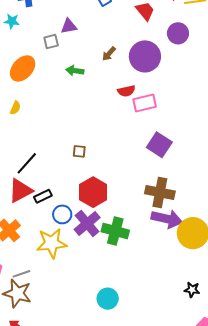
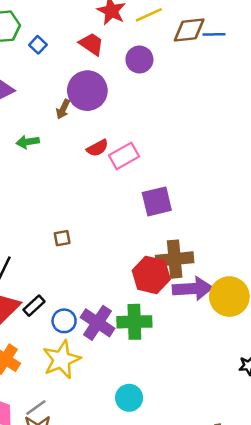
purple circle: (145, 56) -> (87, 91), moved
purple square: (159, 145) -> (157, 201), turned -30
red hexagon: (93, 192) -> (151, 275), moved
cyan circle: (108, 299) -> (129, 398), moved

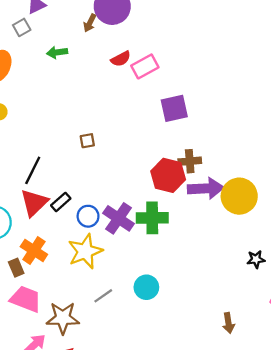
brown cross: (175, 259) -> (190, 161), size x0.7
gray line: (36, 408) -> (103, 296), moved

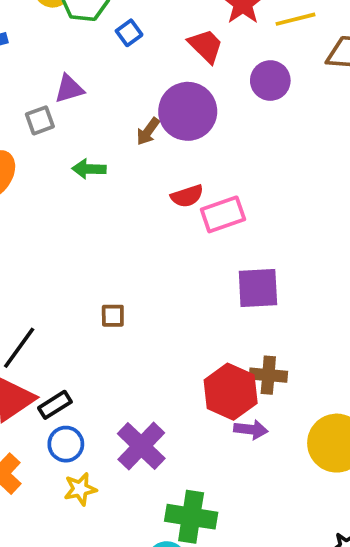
purple arrow: (206, 188) -> (251, 430), moved, size x0.6
blue circle: (88, 216) -> (66, 444), moved
green cross: (152, 218) -> (191, 517), moved
yellow star: (85, 251) -> (80, 489), size x0.6

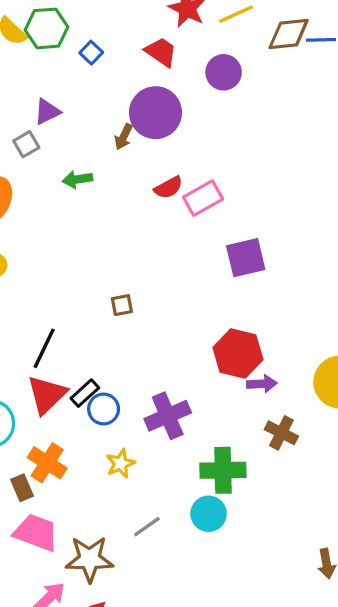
brown cross: (268, 375) -> (281, 433), moved, turned 32
blue circle: (66, 444) -> (104, 409), moved
purple cross: (141, 446) -> (168, 416), turned 33

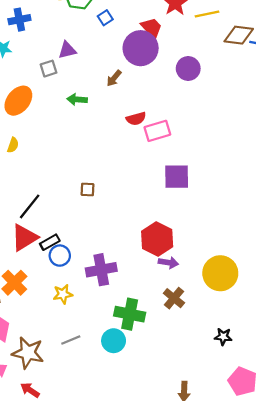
purple circle: (224, 72) -> (188, 69), moved
purple circle: (155, 113) -> (141, 48), moved

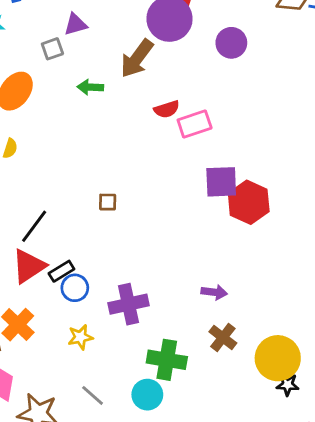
brown arrow: (114, 78) -> (137, 58), size x1.8
red hexagon: (157, 239) -> (249, 202), moved
yellow circle: (220, 273) -> (278, 358), moved
gray line: (71, 340) -> (93, 395), turned 66

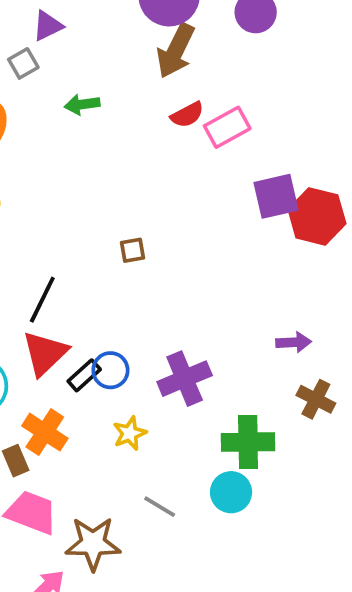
brown arrow: (137, 58) -> (176, 51), moved
black rectangle: (61, 271) -> (84, 375), moved

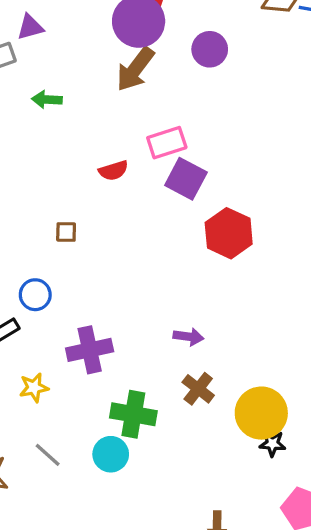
red semicircle: (187, 115) -> (113, 171), moved
purple square: (276, 196) -> (186, 179), moved, turned 30
blue circle: (110, 370) -> (35, 295), moved

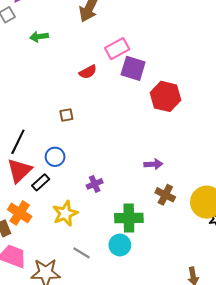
purple cross: (90, 350) -> (95, 184), size x0.6
yellow star: (34, 388) -> (65, 213), size x1.4

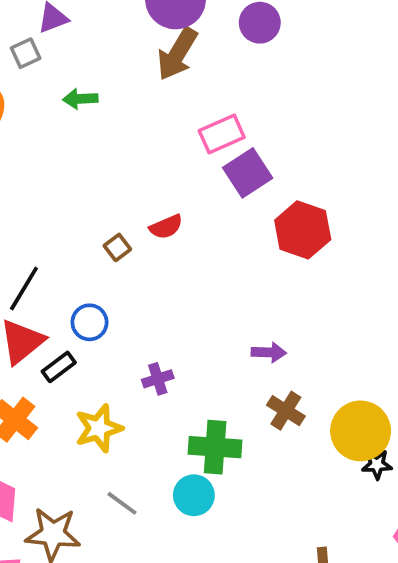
purple square: (133, 68) -> (248, 173), turned 35
red semicircle: (88, 72) -> (166, 227), moved
brown square: (66, 115) -> (117, 247), turned -32

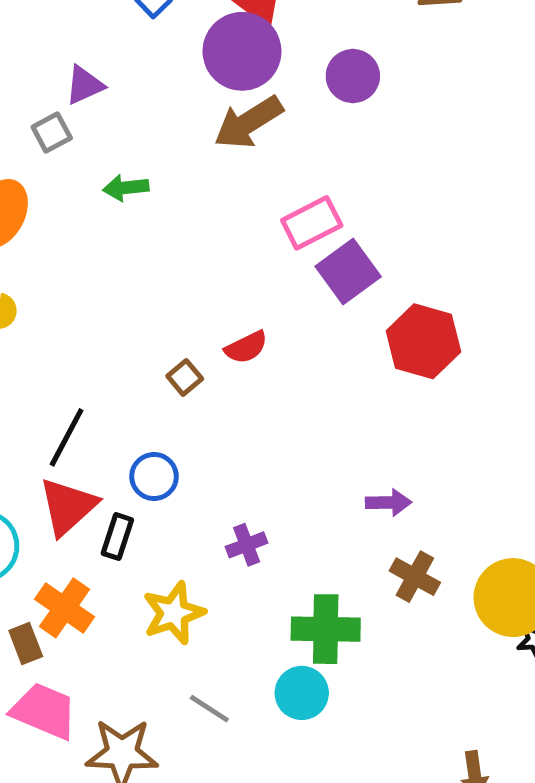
brown arrow: (177, 54) -> (248, 122), turned 30
black rectangle: (59, 367) -> (117, 537), turned -32

